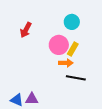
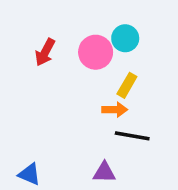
pink circle: (59, 45) -> (96, 52), moved
purple triangle: (32, 99) -> (104, 172), moved

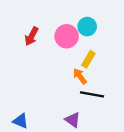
orange arrow: (115, 110) -> (80, 76), turned -126
purple triangle: (104, 172) -> (73, 120), turned 35

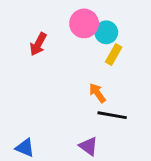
pink circle: (67, 36) -> (84, 23), moved
yellow rectangle: (88, 59) -> (114, 55), moved

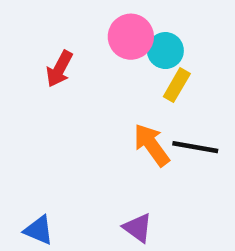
orange arrow: (97, 93) -> (152, 145), size x1.4
black line: (112, 115) -> (195, 147), moved

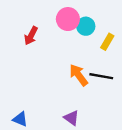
yellow rectangle: (177, 85) -> (107, 42), moved

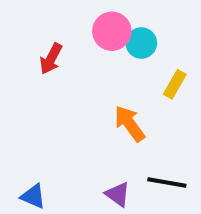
yellow rectangle: (107, 42) -> (175, 84), moved
black line: (101, 76) -> (167, 182), moved

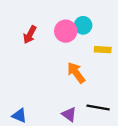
pink circle: (112, 31) -> (66, 31), moved
yellow rectangle: (175, 84) -> (103, 50), turned 63

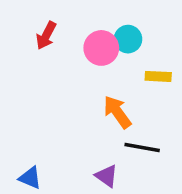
red arrow: (30, 35) -> (46, 36), moved
black line: (98, 107) -> (142, 148), moved

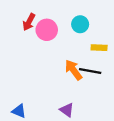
pink circle: (101, 48) -> (47, 30), moved
black line: (142, 148) -> (90, 71), moved

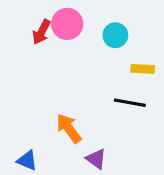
pink circle: (47, 30) -> (67, 24), moved
orange arrow: (73, 70) -> (69, 128), moved

